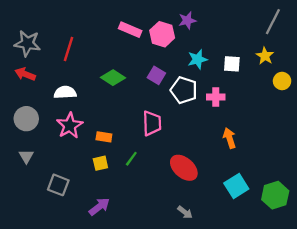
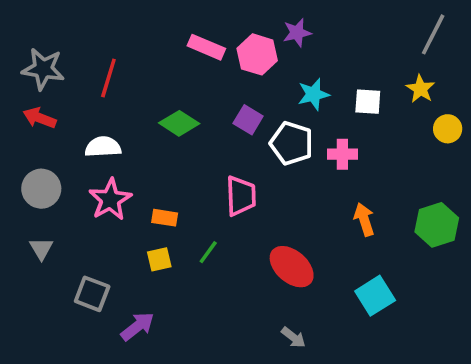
green hexagon: (275, 195) -> (437, 225), moved
purple arrow: (99, 207) -> (137, 326), moved

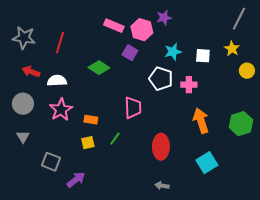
red arrow: (39, 118) -> (31, 72), moved
purple square: (248, 120) -> (130, 53), moved
orange arrow: (364, 219) -> (201, 121), size x1.4
red ellipse: (292, 267) -> (161, 147), turned 50
gray arrow: (293, 337) -> (162, 186), turned 152

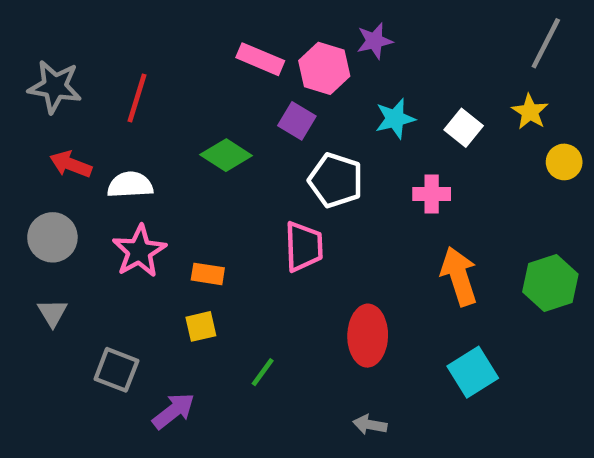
white square: (203, 56) -> (464, 128), turned 35
white pentagon: (161, 79) -> (336, 180), moved
green line: (115, 139) -> (263, 372), moved

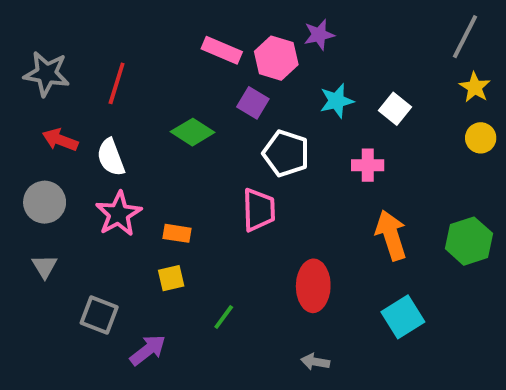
yellow star: (530, 112) -> (475, 87), moved
white semicircle: (130, 185) -> (111, 157), turned -108

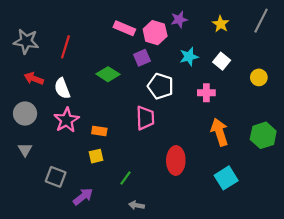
yellow star: (475, 87) -> (221, 24), moved
purple square: (253, 103) -> (142, 58), turned 35
yellow circle: (481, 138) -> (259, 77), moved
gray arrow: (315, 362) -> (136, 205), moved

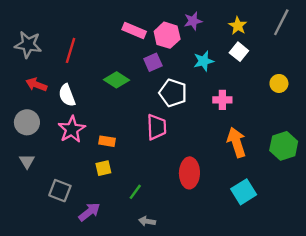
white square: (222, 61) -> (239, 52), moved

